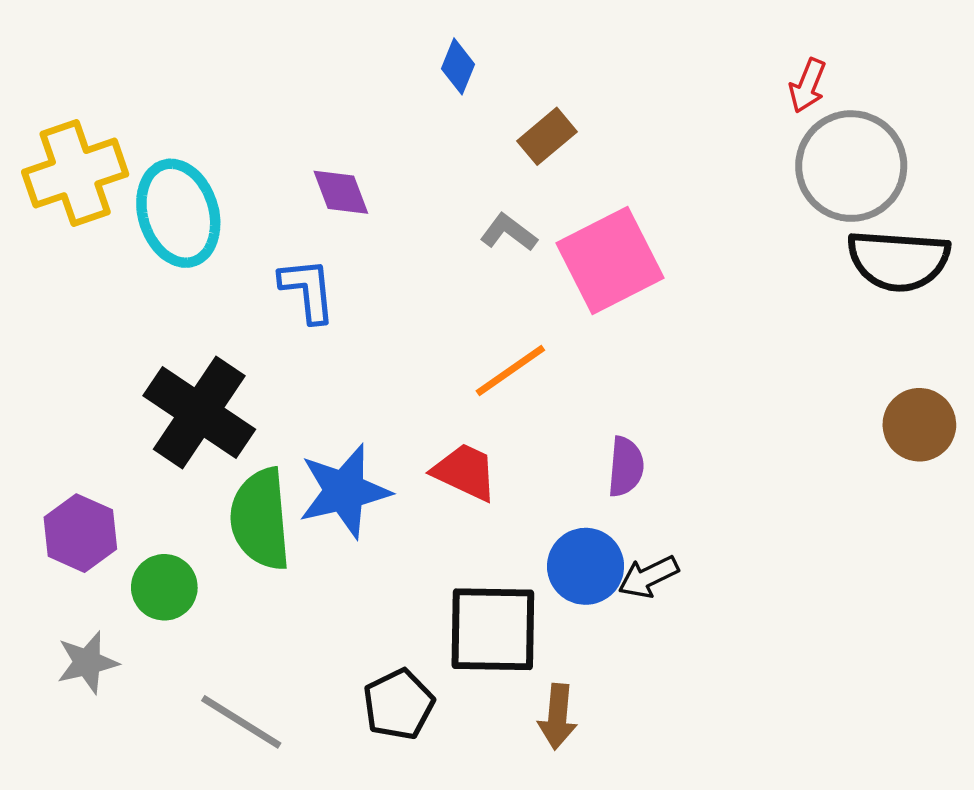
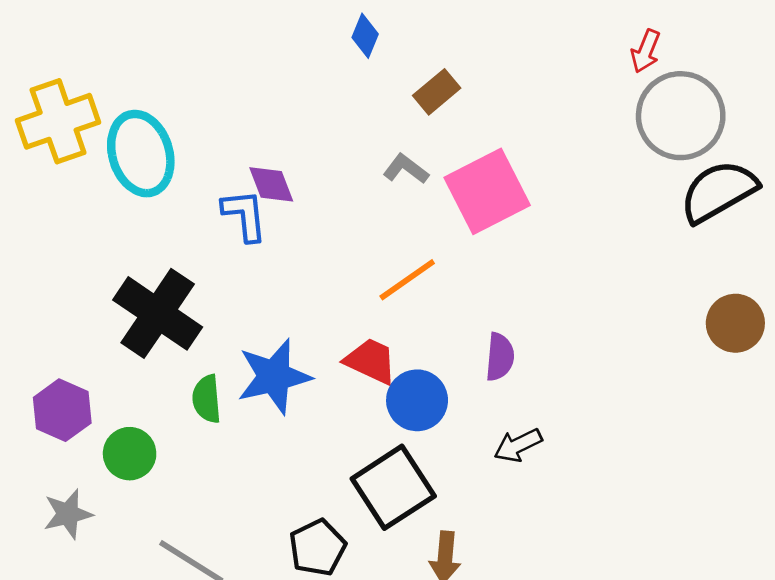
purple diamond: (341, 192) -> (271, 184), moved
black semicircle: (898, 260) -> (719, 191), turned 146
green semicircle: (260, 519) -> (207, 399), size x0.6
blue circle: (586, 566) -> (417, 400), moved
black square: (493, 629) -> (393, 487), turned -34

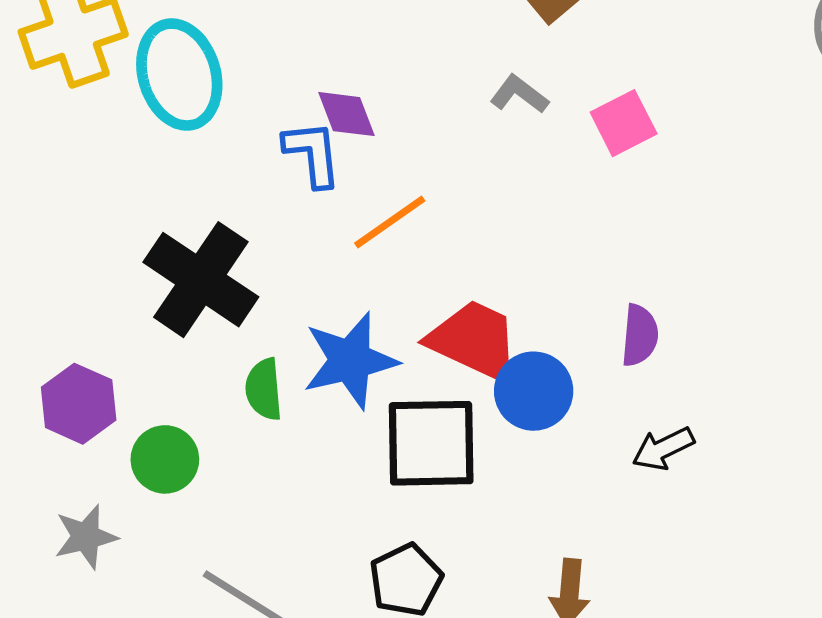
pink square: (487, 191) -> (624, 123), size x0.6
orange line: (407, 280) -> (390, 222), moved
red trapezoid: (371, 361) -> (474, 341), size x1.4
black square: (393, 487) -> (431, 443), moved, turned 32

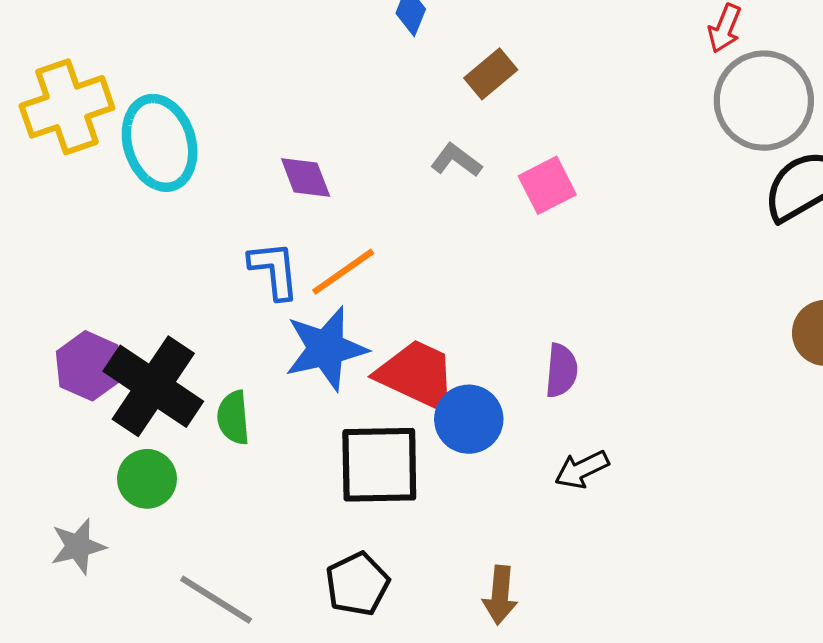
blue L-shape: (312, 154) -> (274, 270), moved
black cross: (201, 280) -> (153, 386), moved
blue star: (350, 360) -> (326, 349), moved
purple hexagon: (79, 404) -> (89, 366), moved

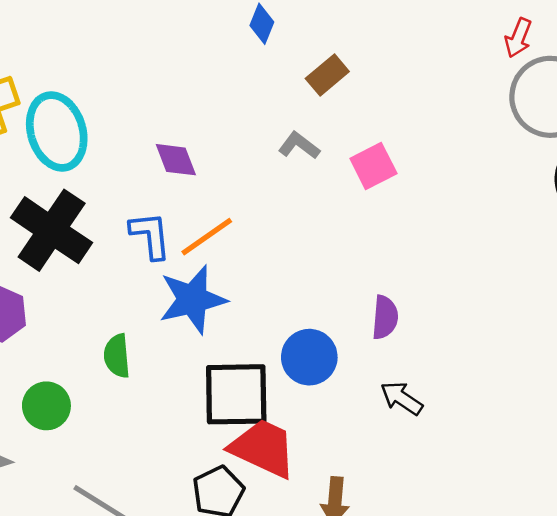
red trapezoid: (417, 375) -> (263, 448), moved
black cross: (153, 386) -> (52, 230), moved
black arrow: (582, 469) -> (402, 398), turned 60

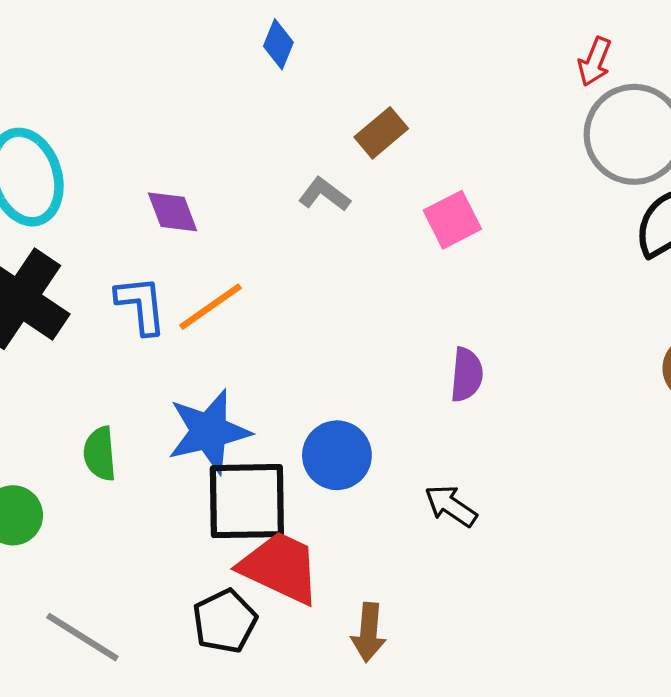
brown rectangle: (327, 75) -> (381, 133), moved
pink square: (373, 166) -> (452, 220), moved
blue star: (193, 299) -> (209, 432), moved
purple semicircle: (385, 317) -> (467, 375), moved

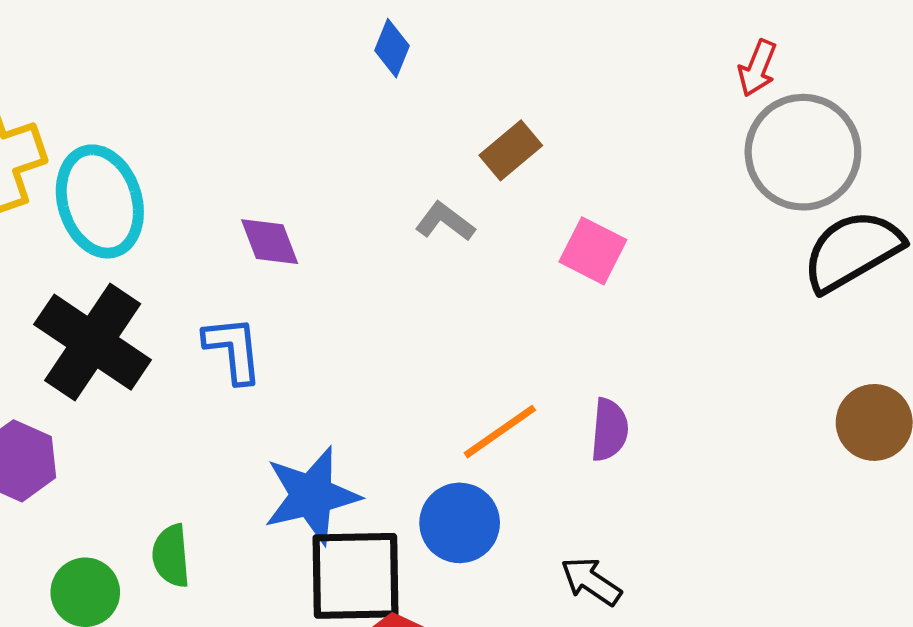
pink square: (452, 220) -> (593, 251), turned -36
orange line: (211, 307) -> (500, 432), moved
green semicircle: (100, 454) -> (171, 556), moved

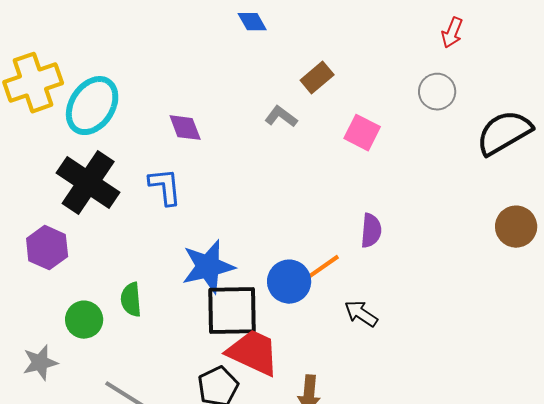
blue diamond: (392, 48) -> (252, 22), turned -52
gray circle: (803, 152) -> (437, 92), moved, size x0.6
cyan ellipse: (100, 201) -> (92, 106), turned 50
orange line: (500, 432) -> (319, 270), moved

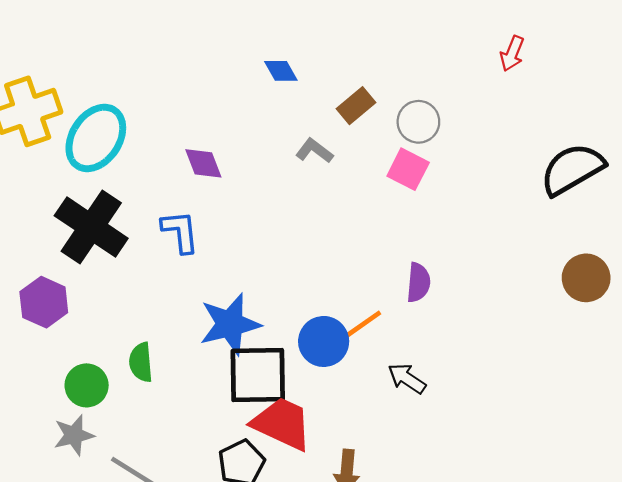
blue diamond: (252, 22) -> (281, 71), moved
gray circle: (437, 92) -> (418, 122), moved
gray star: (40, 363) -> (74, 435), moved

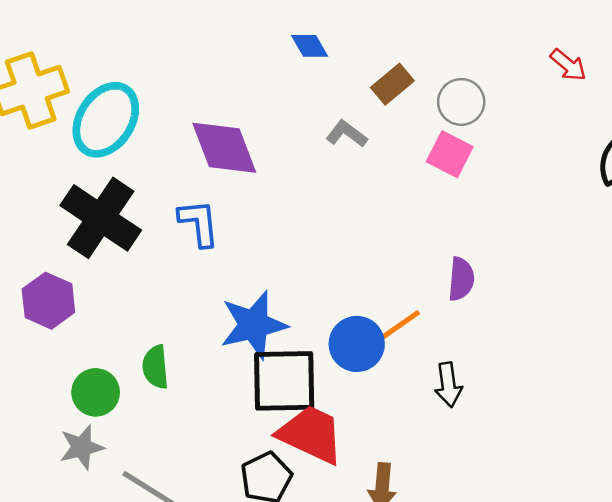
red arrow: (512, 54) -> (568, 65), moved, turned -72
purple diamond: (203, 163) -> (224, 148), size x1.6
black arrow: (407, 378) -> (448, 385), turned -132

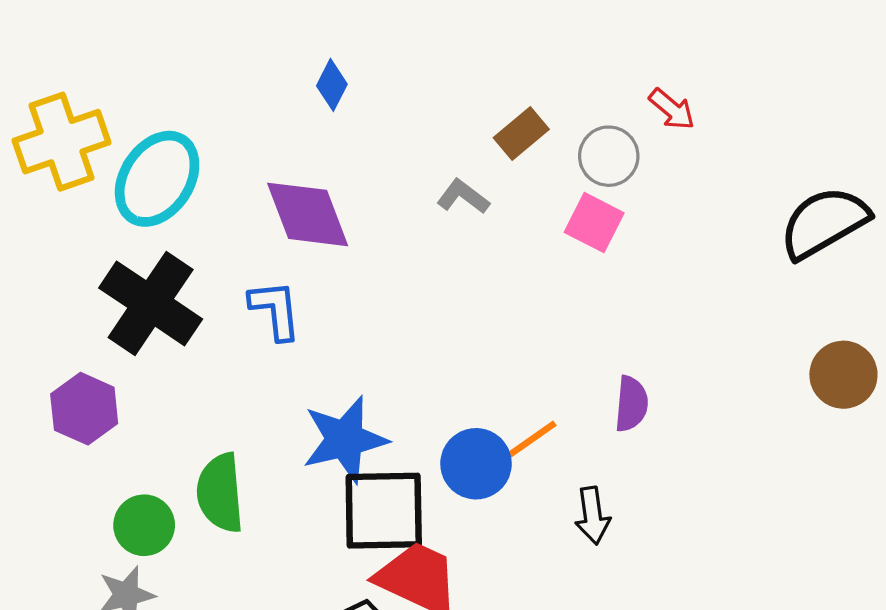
blue diamond: (310, 46) -> (332, 85), moved, turned 57
red arrow: (568, 65) -> (672, 109), moved
purple semicircle: (461, 279) -> (631, 404), moved
green semicircle: (155, 367) -> (220, 493), size x1.4

